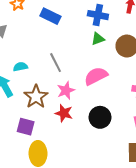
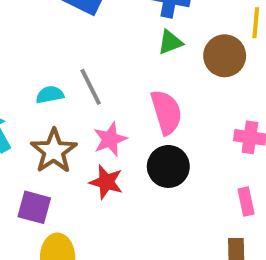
cyan semicircle: (20, 67) -> (50, 95), moved
pink semicircle: (96, 76) -> (166, 112), turned 100
black circle: (100, 117) -> (168, 166), moved

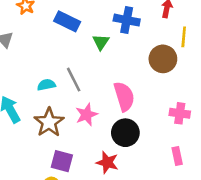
green triangle: (170, 42) -> (101, 42), moved, turned -36
red star: (106, 182) -> (107, 162), moved
purple square: (34, 207) -> (62, 161), moved

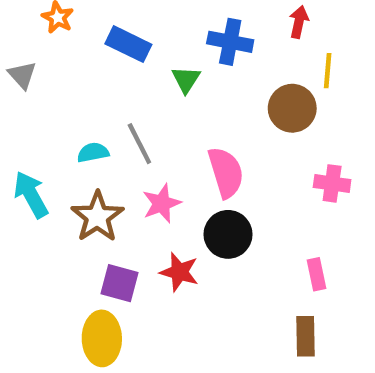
pink cross: (180, 113) -> (332, 183), moved
red star: (107, 162) -> (179, 272), moved

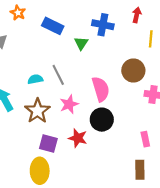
brown circle: (292, 108) -> (133, 70), moved

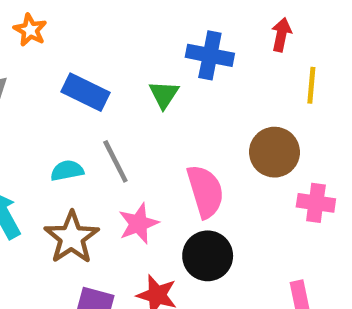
blue rectangle: (53, 26) -> (85, 92), moved

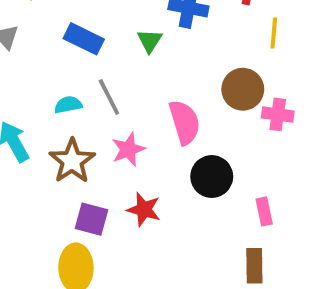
pink cross: (316, 203) -> (278, 114), moved
black circle: (208, 256) -> (212, 177), moved

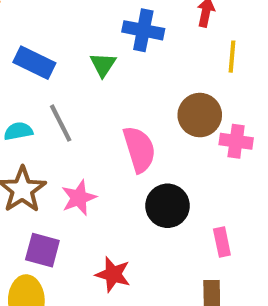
pink star: (128, 149) -> (79, 198), moved
red star: (144, 209) -> (113, 274), moved

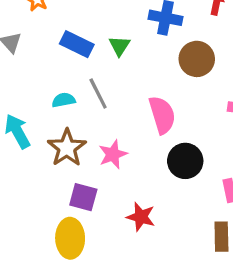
green triangle: (103, 65) -> (119, 46), moved
brown circle: (200, 115) -> (197, 59), moved

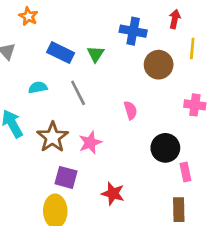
cyan semicircle: (64, 100) -> (38, 87), moved
pink semicircle: (162, 115) -> (130, 110), size x0.6
black circle: (185, 161) -> (165, 148), moved

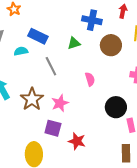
green triangle: (96, 54) -> (74, 43), moved, turned 40
cyan semicircle: (38, 87) -> (21, 51), moved
purple square: (66, 177) -> (53, 128), moved

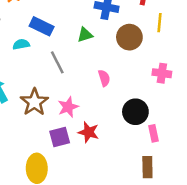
purple square: (53, 128) -> (60, 137), turned -30
red star: (77, 141) -> (89, 132), moved

